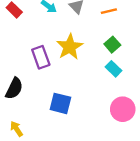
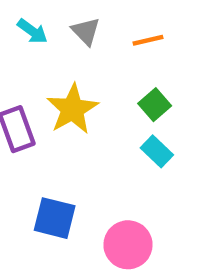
pink circle: (123, 109) -> (128, 245), moved

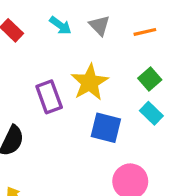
blue square: (55, 218) -> (106, 128), moved

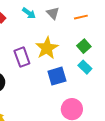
blue square: (106, 128) -> (57, 76), turned -30

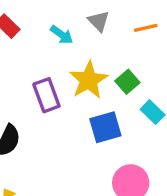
cyan arrow: (29, 13) -> (62, 35), moved
green square: (84, 46) -> (127, 82), moved

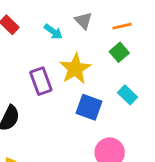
green square: (127, 82) -> (119, 52), moved
blue square: (105, 127) -> (89, 107), turned 36

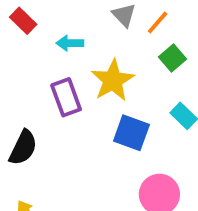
orange line: (122, 26) -> (158, 23), moved, turned -36
cyan arrow: (53, 32) -> (70, 43), moved, turned 144

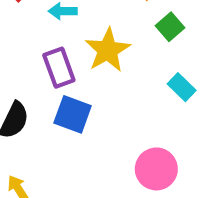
blue square: (131, 133) -> (73, 114), moved

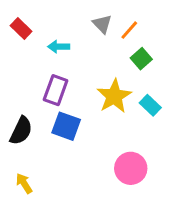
yellow star: (108, 50) -> (114, 96), moved
purple rectangle: (59, 68) -> (56, 90), turned 40

